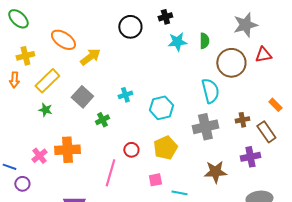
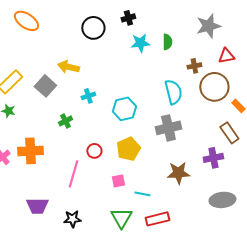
orange ellipse: (63, 40) -> (26, 21), moved
yellow arrow: (90, 57) -> (68, 67), moved, turned -130
brown circle: (231, 63) -> (214, 87), moved
gray square: (82, 97) -> (45, 86), moved
brown cross: (242, 120) -> (194, 66), moved

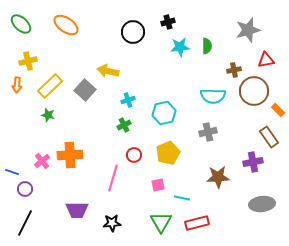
cyan semicircle: (173, 92) -> (213, 96), turned 105
green cross: (65, 121) -> (124, 125), moved
gray cross: (168, 128) -> (208, 132), size x0.7

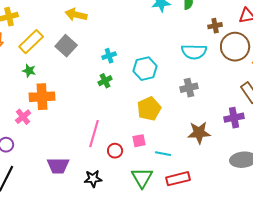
yellow arrow: (108, 71) -> (76, 15), moved
orange cross: (70, 155) -> (42, 97), moved
red circle: (134, 155) -> (115, 151), moved

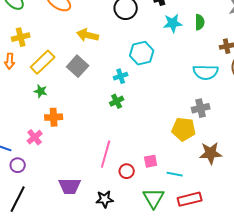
cyan hexagon: (145, 69) -> (142, 53), moved
orange cross: (42, 97) -> (54, 117), size x0.7
yellow pentagon: (149, 109) -> (184, 129), moved, turned 30

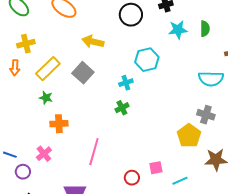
gray cross: (201, 108) -> (206, 115), turned 30
yellow pentagon: (184, 129) -> (189, 136), turned 30
pink cross: (35, 137) -> (44, 154), moved
pink line: (106, 154) -> (94, 152), moved
cyan line: (175, 174) -> (180, 181), turned -35

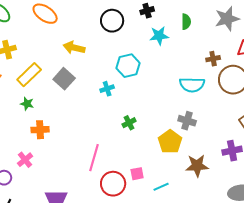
green semicircle: (205, 29) -> (186, 22), moved
green cross: (122, 108) -> (129, 123), moved
pink line: (94, 152) -> (94, 158), moved
red circle: (132, 178) -> (113, 184), size x1.6

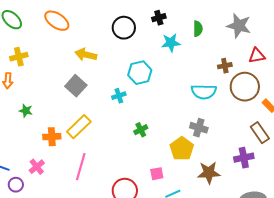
gray star: (227, 19) -> (239, 26), turned 30
yellow rectangle: (29, 75) -> (79, 127), moved
green star: (27, 104) -> (26, 111), moved
pink line: (94, 158) -> (81, 167), moved
pink square: (137, 174) -> (157, 174), moved

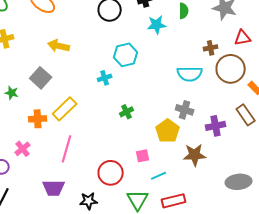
yellow arrow: (86, 55) -> (59, 46), moved
gray square: (76, 86) -> (41, 78), moved
purple cross: (244, 158) -> (216, 126), moved

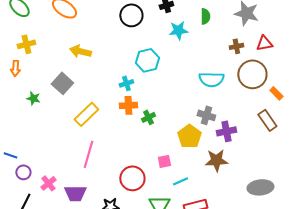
brown cross: (211, 48) -> (236, 46), moved
orange cross: (38, 119) -> (128, 105), moved
purple cross: (216, 126) -> (226, 131), moved
pink cross: (23, 149) -> (48, 183), moved

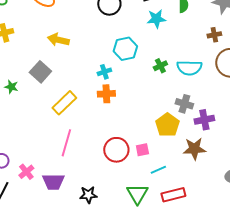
green cross: (148, 117) -> (160, 66), moved
red circle: (132, 178) -> (116, 150), moved

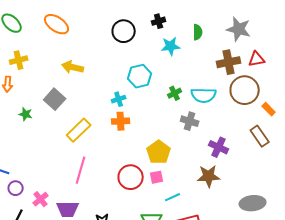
brown cross: (214, 35) -> (229, 62), size x1.6
gray cross: (184, 104) -> (190, 121), moved
purple cross: (204, 120) -> (219, 147), turned 36
yellow pentagon: (167, 125) -> (159, 152), moved

